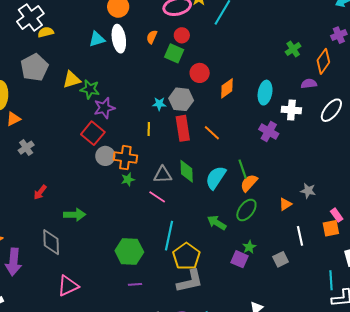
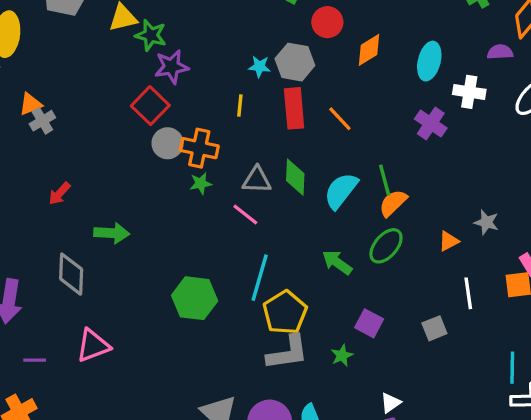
orange triangle: (14, 119) -> (30, 104), moved
green star: (249, 247) -> (342, 355), moved
purple line: (135, 284) -> (35, 360), moved

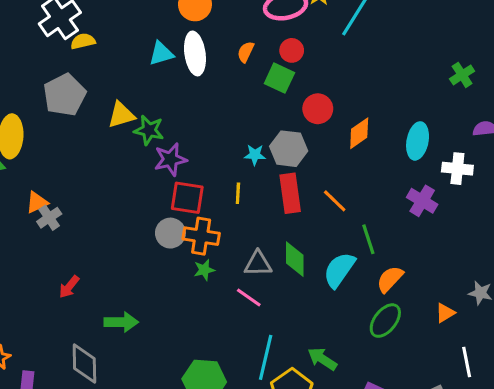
red square: (150, 106) -> (187, 198), moved, turned -32
green line: (385, 180) -> (368, 239), moved
green arrow: (337, 262) -> (322, 359), moved

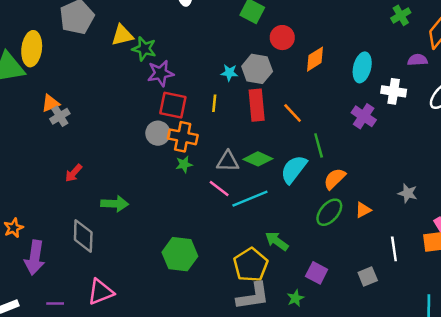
green diamond: (295, 259) -> (258, 159), turned -68
orange triangle: (445, 313) -> (363, 210), moved
cyan line: (266, 357) -> (250, 199), moved, turned 52

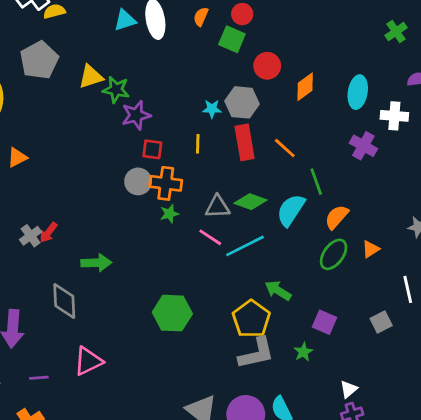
red square: (173, 105) -> (152, 149), size x0.7
gray cross: (60, 116) -> (31, 236), moved

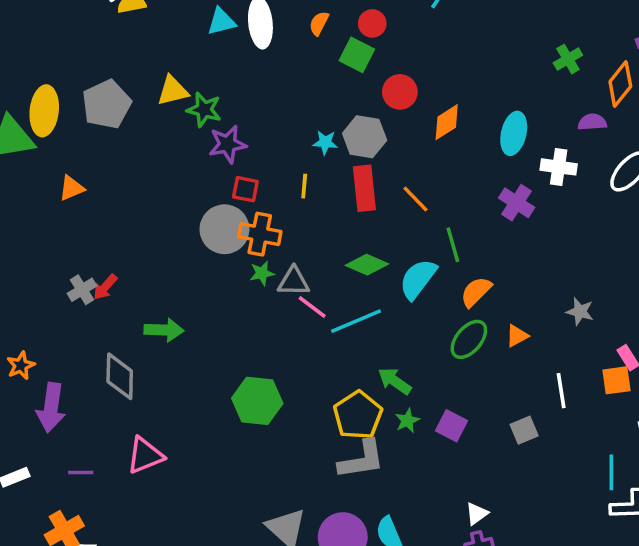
gray pentagon: (39, 60) -> (107, 104), moved
gray circle: (138, 181) -> (224, 229), size x1.4
gray triangle: (218, 207) -> (294, 281), moved
green star: (303, 352) -> (407, 421), moved

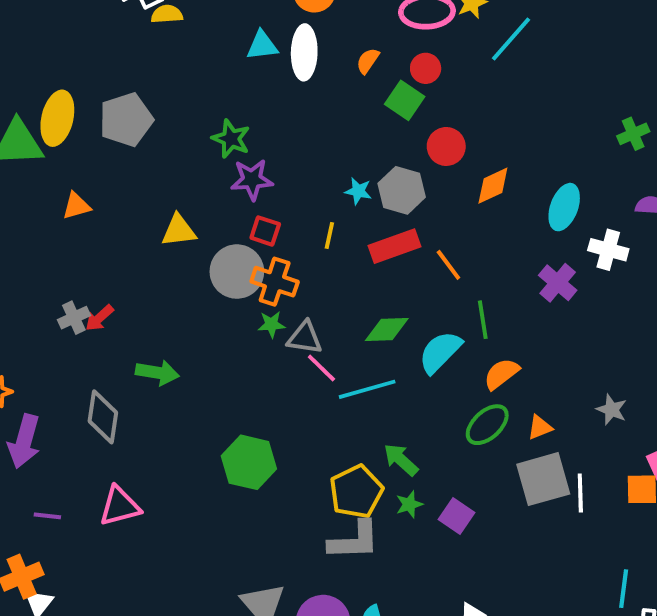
yellow triangle: (173, 91) -> (179, 231), moved
red rectangle: (364, 188) -> (394, 246), turned 69
green diamond: (367, 265) -> (387, 330), turned -33
gray square: (524, 430) -> (543, 479), moved, size x1.8

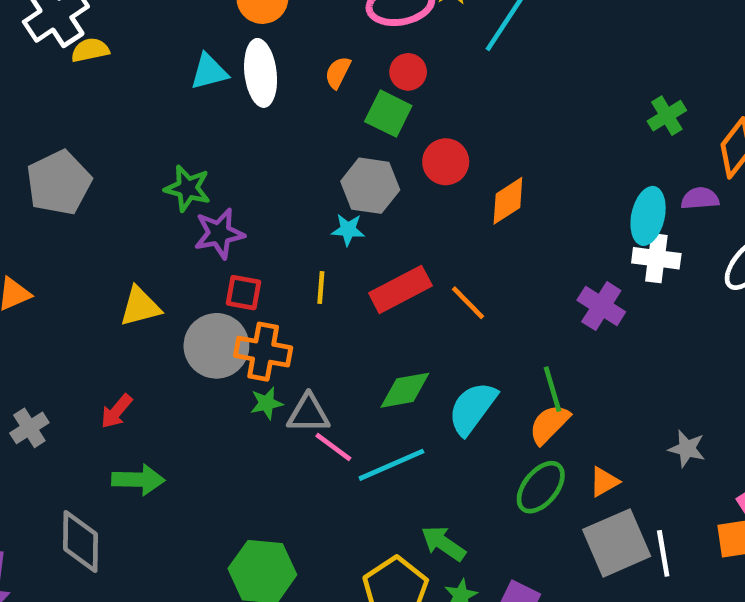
gray hexagon: (402, 190) -> (370, 186), moved
cyan ellipse: (564, 207) -> (648, 216), moved
red arrow: (99, 318) -> (116, 411), moved
green line: (483, 320) -> (552, 389), moved

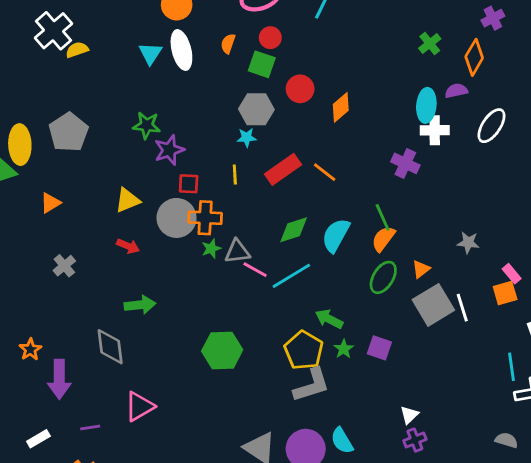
cyan triangle: (209, 72) -> (150, 53), turned -35
red arrow: (116, 411) -> (128, 246), moved, turned -100
gray cross: (29, 428) -> (64, 266), moved

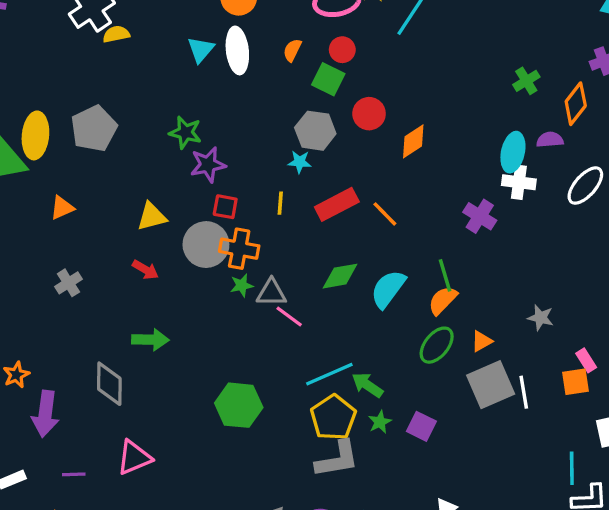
cyan line: (291, 276) -> (329, 374), moved

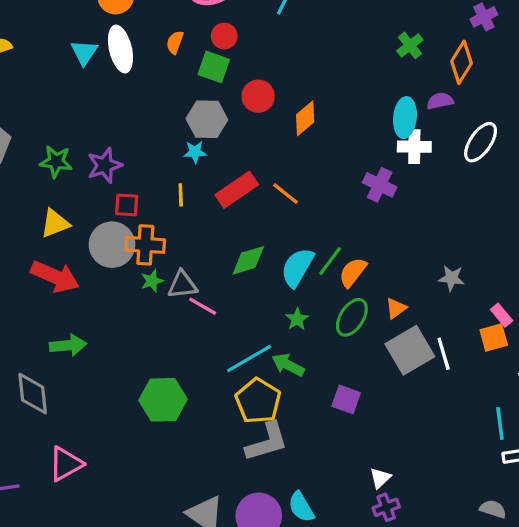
green star: (185, 132) -> (56, 162), moved
red arrow: (145, 270) -> (55, 277), size x1.8
green line: (445, 275) -> (330, 261), moved, turned 60
green star: (380, 422) -> (297, 319), moved

